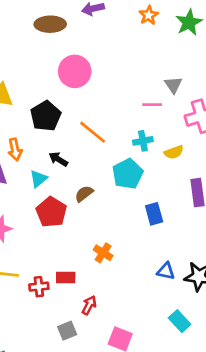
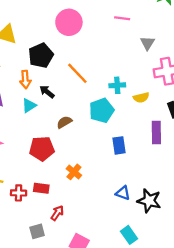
pink line: (152, 105) -> (122, 18), moved
orange arrow: (15, 150) -> (25, 79), moved
red pentagon: (51, 212) -> (42, 148), moved, turned 30

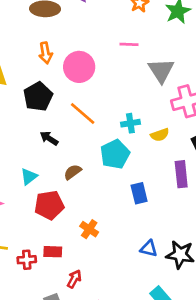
pink circle: (69, 22) -> (79, 67), moved
gray triangle: (147, 43) -> (161, 70), size x1.5
orange arrow: (25, 79) -> (46, 53), moved
cyan triangle: (29, 106) -> (29, 177), moved

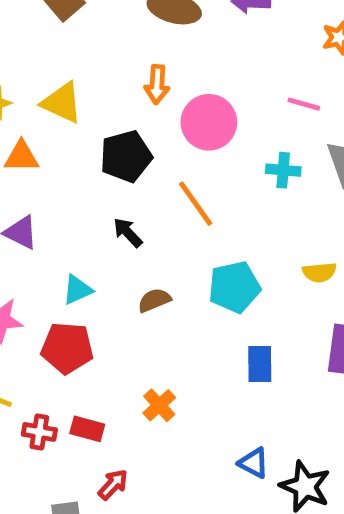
cyan cross: (130, 123) -> (283, 170), moved
red pentagon: (49, 205) -> (67, 348), moved

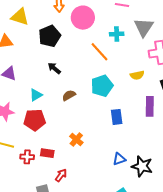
orange line: (196, 204) -> (99, 52), moved
blue triangle: (254, 463) -> (119, 159), turned -40

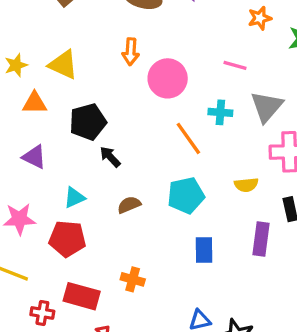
black pentagon: (50, 36) -> (88, 122), moved
orange cross: (76, 139) -> (133, 279), turned -32
red rectangle: (47, 153) -> (82, 296), size x1.5
red cross: (27, 157) -> (42, 313), moved

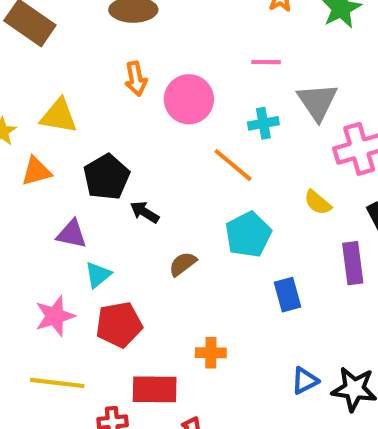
purple triangle: (34, 157) -> (72, 234), moved
yellow semicircle: (246, 185) -> (318, 203), turned 60
cyan triangle: (74, 198) -> (98, 275), moved

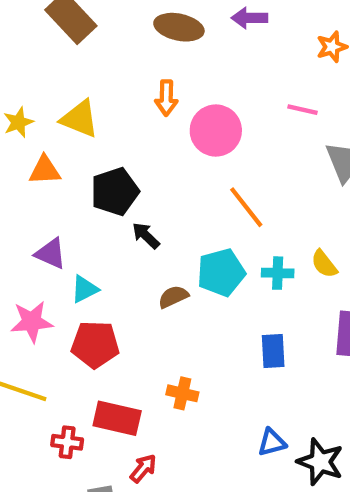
cyan cross: (263, 123) -> (278, 273), moved
purple triangle: (72, 234) -> (51, 254), moved
cyan pentagon: (248, 235) -> (221, 273), moved

